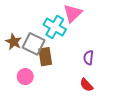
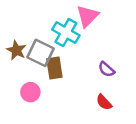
purple semicircle: (89, 58) -> (106, 69), turned -56

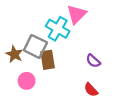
brown star: (16, 50) -> (14, 54), moved

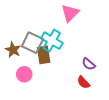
cyan cross: (58, 29) -> (52, 41), moved
purple semicircle: (93, 61) -> (89, 64), moved

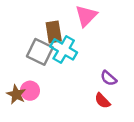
brown star: (13, 50) -> (16, 94), moved
brown rectangle: (44, 55) -> (54, 32), moved

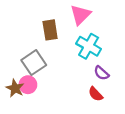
cyan cross: (64, 49) -> (89, 46), moved
gray square: (40, 52) -> (34, 63), moved, turned 30

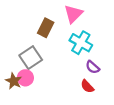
brown rectangle: (50, 30) -> (46, 28), turned 36

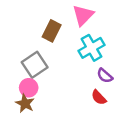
cyan cross: (81, 43) -> (92, 48), turned 30
brown star: (14, 81) -> (25, 103), moved

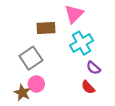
brown rectangle: (52, 31) -> (46, 28), turned 60
pink circle: (29, 88) -> (36, 84), moved

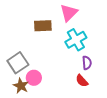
gray square: (31, 58) -> (18, 63), moved
purple semicircle: (93, 68) -> (87, 63), turned -136

